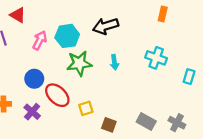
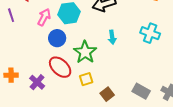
green star: (79, 63) -> (85, 52), moved, turned -30
blue circle: (34, 79) -> (57, 38), moved
brown square: (109, 125) -> (107, 94), turned 32

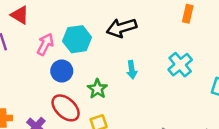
cyan cross: (150, 33) -> (180, 65), turned 30
green star: (85, 52) -> (97, 89), size x0.7

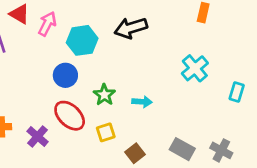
pink arrow: (45, 44) -> (47, 24), moved
cyan arrow: (132, 70) -> (142, 102), moved, turned -78

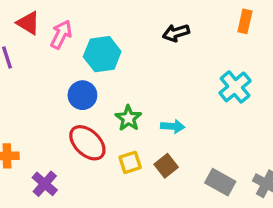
black arrow: (131, 28) -> (176, 33), moved, size x0.7
purple cross: (38, 137) -> (45, 184), moved
brown square: (135, 153) -> (166, 166), moved

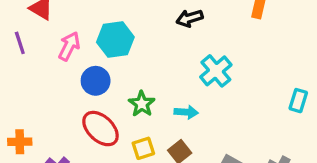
pink arrow: (61, 34) -> (69, 46), moved
cyan cross: (235, 87) -> (216, 71), moved

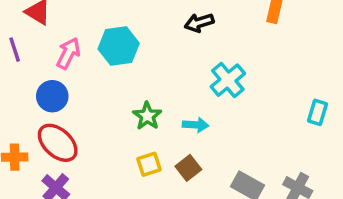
blue circle: (96, 81) -> (52, 96), moved
red ellipse: (101, 129) -> (58, 143), moved

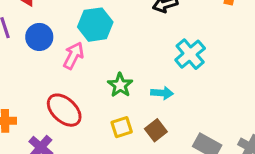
pink arrow: (68, 53) -> (73, 56), moved
blue circle: (52, 96) -> (39, 37), moved
red ellipse: (58, 143) -> (64, 110), moved

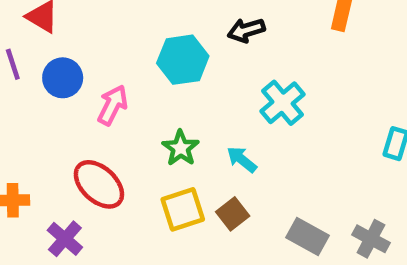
cyan hexagon: (95, 25) -> (183, 60), moved
cyan arrow: (162, 93) -> (242, 159), turned -145
yellow square: (122, 127) -> (183, 209), size x1.4

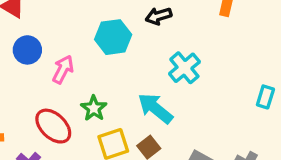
green star: (181, 148) -> (94, 108), moved
cyan arrow: (242, 159) -> (155, 108), size x1.6

